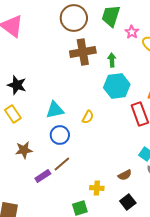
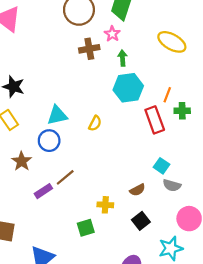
pink star: (132, 32) -> (112, 34), moved
brown cross: (83, 52) -> (89, 49), size x0.7
blue circle: (60, 135) -> (49, 141), moved
brown star: (24, 150) -> (22, 161), turned -30

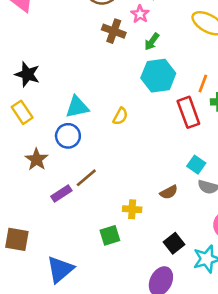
brown cross: (89, 49) -> (114, 31), turned 30
green arrow: (123, 58) -> (152, 42), turned -140
black square: (141, 221) -> (174, 243), moved

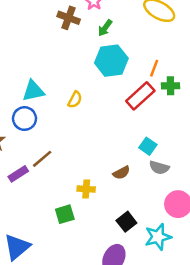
red rectangle: (188, 112) -> (140, 96), turned 68

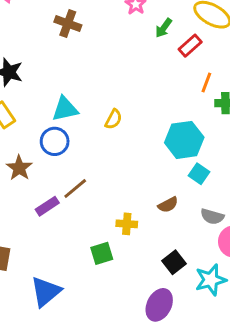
brown cross: (69, 18) -> (68, 24), moved
green arrow: (105, 28) -> (164, 28), moved
cyan hexagon: (111, 61) -> (184, 140), moved
red rectangle: (140, 96) -> (190, 46), moved, size x0.7
gray semicircle: (159, 168) -> (212, 217), moved

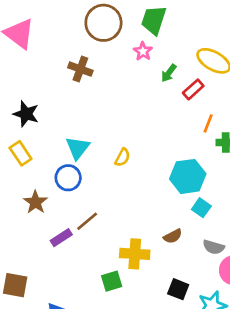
cyan triangle: (65, 109) -> (78, 148), turned -40
yellow cross: (127, 224) -> (135, 254), size x1.5
black square: (174, 262) -> (178, 289), turned -30

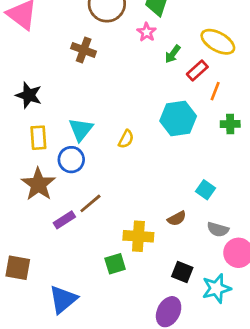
orange line: (208, 123) -> (215, 91), moved
yellow rectangle: (21, 153) -> (38, 138), moved, turned 30
cyan hexagon: (188, 176) -> (178, 118), moved
brown star: (35, 202) -> (38, 184), size x1.4

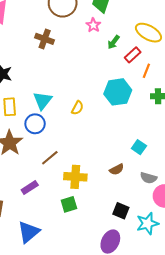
purple rectangle: (64, 220) -> (30, 187), moved
yellow cross: (138, 236) -> (75, 177), moved

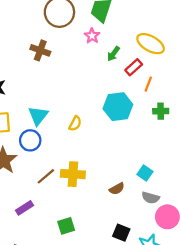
cyan square: (139, 147) -> (145, 173), moved
yellow cross: (75, 177) -> (73, 174), moved

